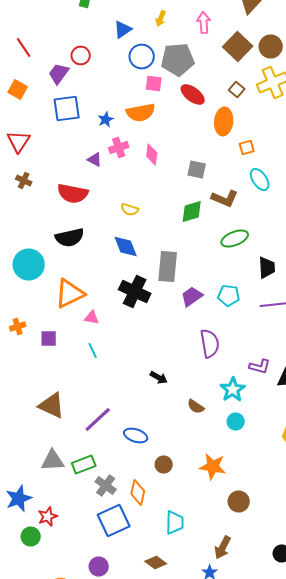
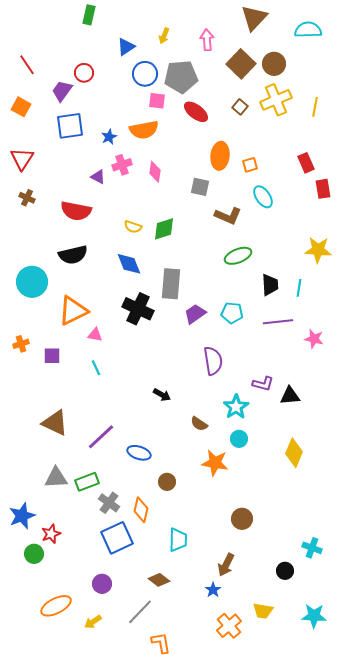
orange ellipse: (224, 122) -> (220, 156), moved
green diamond: (192, 212) -> (164, 229), moved
orange star: (213, 466) -> (215, 463), moved

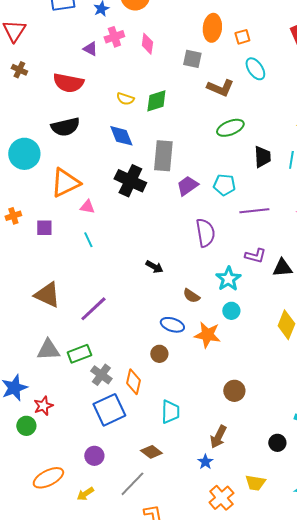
purple line: (278, 322) -> (254, 211), moved
blue ellipse: (139, 453) -> (172, 325), moved

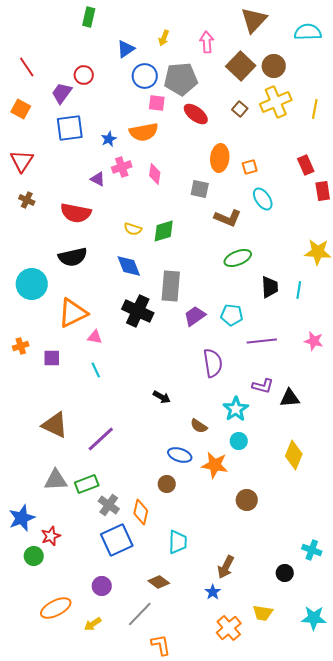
brown circle: (234, 391) -> (247, 500), moved

